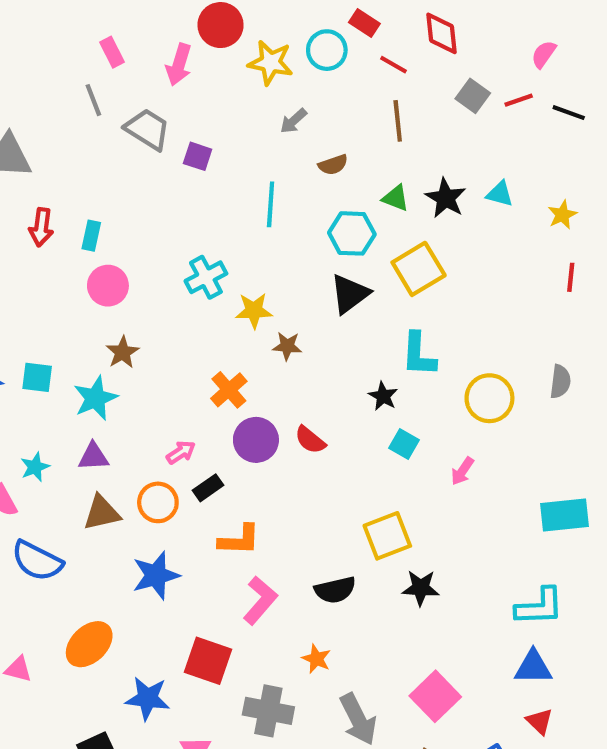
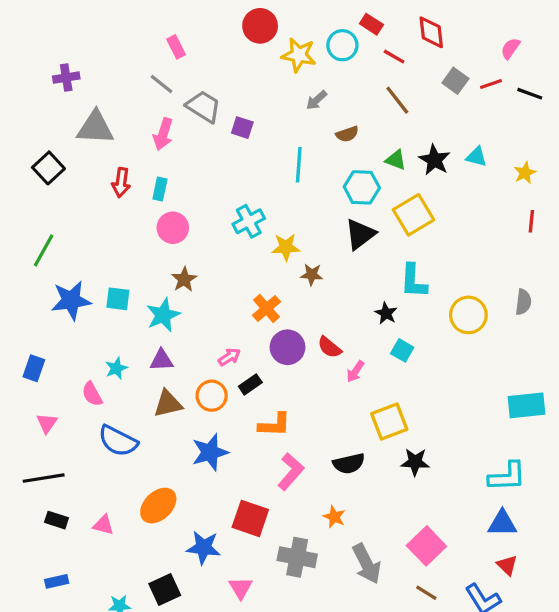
pink arrow: (179, 65) -> (163, 134), moved
gray line: (93, 100) -> (162, 84), turned -30
brown line: (398, 121) -> (397, 100), turned -32
pink arrow: (462, 471) -> (355, 371), moved

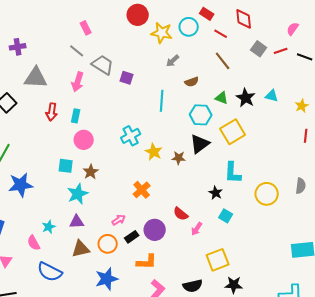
yellow star: (286, 247) -> (154, 152), turned 30
brown star: (312, 275) -> (179, 158), moved
cyan square: (118, 299) -> (66, 166), moved
purple circle: (287, 347) -> (155, 230), moved

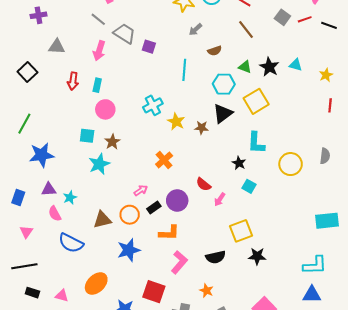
gray triangle: (36, 78) -> (57, 47), size x0.7
purple triangle: (77, 222) -> (49, 189), moved

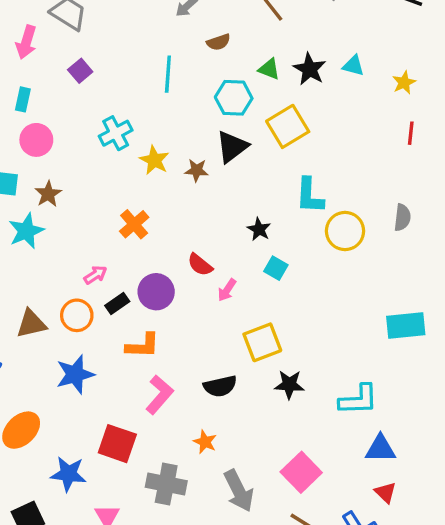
purple square: (149, 47) -> (80, 71), moved, turned 32
cyan L-shape: (256, 143) -> (310, 196), moved
cyan L-shape: (315, 265) -> (359, 400), moved

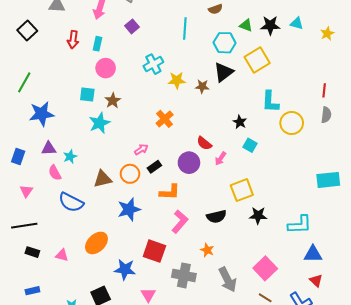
black star: (310, 69) -> (270, 25), turned -30
red line: (411, 133) -> (324, 90), moved
yellow star: (154, 160) -> (177, 80), turned -30
purple circle: (156, 292) -> (189, 163), moved

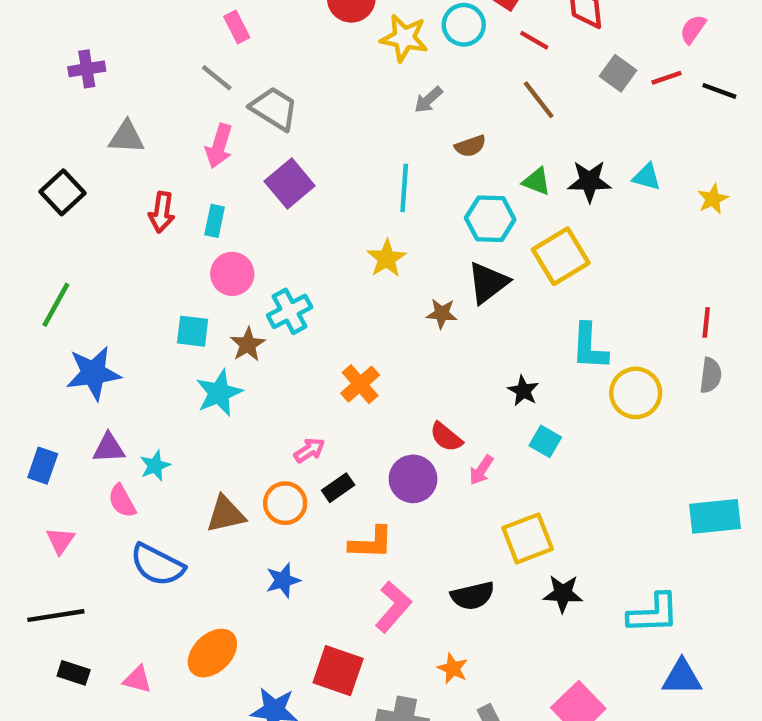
purple square: (132, 26) -> (290, 184), size x1.5
cyan cross: (153, 64) -> (290, 311), moved
yellow star: (177, 80) -> (387, 258), moved, turned -30
blue star: (129, 209) -> (283, 580), size x0.7

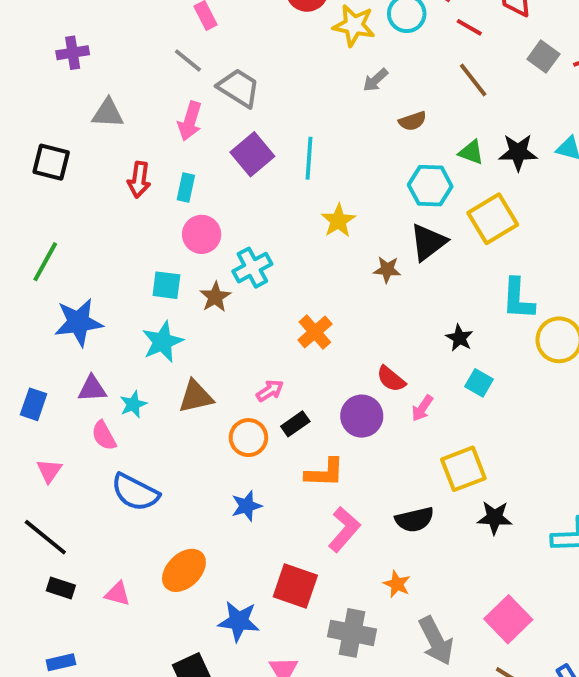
cyan line: (404, 188) -> (309, 158), moved
black square: (63, 192) -> (51, 162), turned -33
cyan star: (219, 393) -> (162, 342), moved
brown triangle: (226, 514) -> (196, 397), moved
black line: (56, 616) -> (45, 537), turned 48

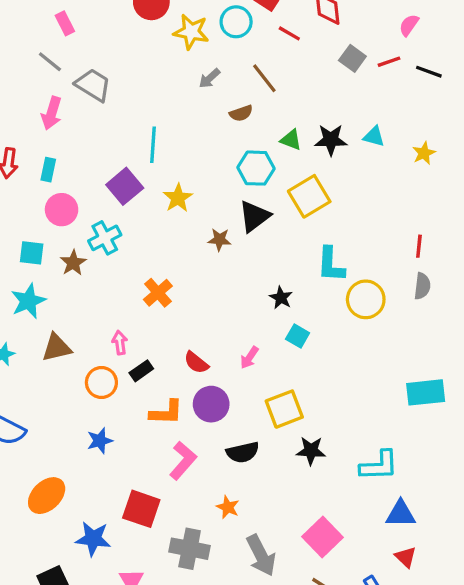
brown line: (473, 80) -> (264, 78), moved
purple square: (252, 154) -> (125, 186), moved
red semicircle: (391, 379) -> (196, 363), moved
pink arrow: (270, 391) -> (120, 343), turned -65
purple circle: (362, 416) -> (211, 404), moved

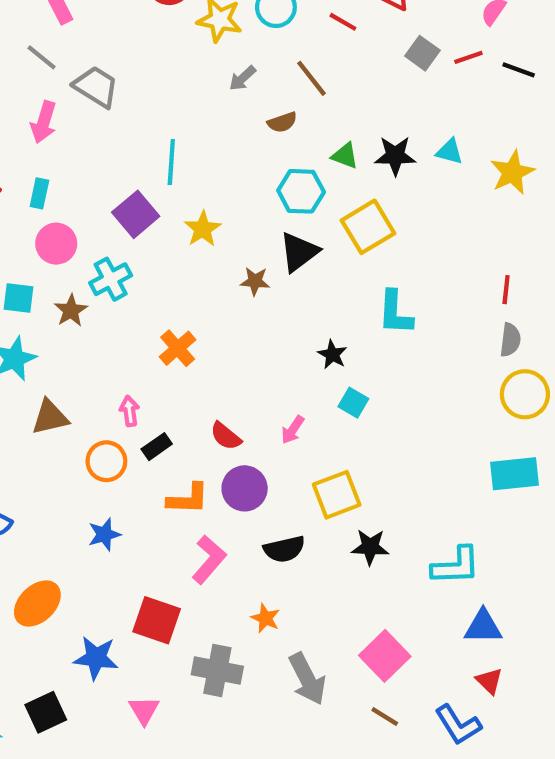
yellow star: (424, 153) -> (512, 172), size x1.5
yellow circle: (366, 299) -> (525, 394), moved

